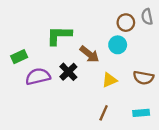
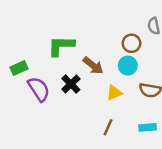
brown circle: (126, 23) -> (131, 43), moved
cyan circle: (118, 45) -> (128, 66), moved
purple semicircle: (38, 77) -> (39, 89), turned 70

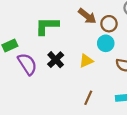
brown arrow: (93, 66) -> (87, 16), moved
yellow triangle: (114, 93) -> (86, 61), moved

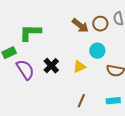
brown circle: (109, 24) -> (100, 24), moved
green L-shape: (47, 26) -> (30, 33), moved

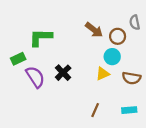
brown circle: (100, 24) -> (118, 36), moved
yellow triangle: (79, 67) -> (103, 74), moved

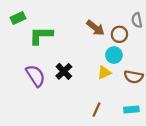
green rectangle: (18, 59) -> (18, 18), moved

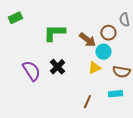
brown arrow: (95, 28) -> (87, 40), moved
green L-shape: (41, 35) -> (54, 33), moved
cyan rectangle: (131, 110) -> (115, 94), moved

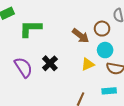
green L-shape: (54, 33) -> (30, 29), moved
cyan circle: (103, 52) -> (105, 50), moved

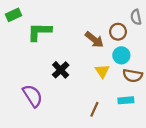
yellow triangle: (88, 64) -> (102, 71), turned -40
purple semicircle: (23, 67) -> (33, 96), moved

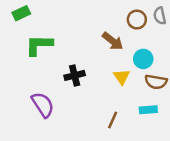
green L-shape: (39, 32) -> (39, 45), moved
brown circle: (118, 32) -> (137, 20), moved
black cross: (61, 70) -> (75, 75), turned 30

